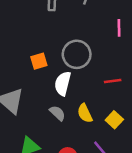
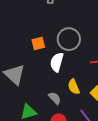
gray semicircle: (57, 113) -> (55, 98), moved

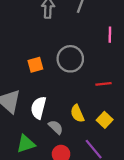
white semicircle: (57, 62) -> (38, 108), moved

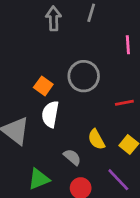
orange square: (35, 65) -> (43, 86), turned -35
white semicircle: (38, 108) -> (50, 114), moved

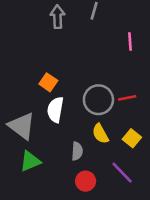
gray circle: (84, 76) -> (98, 100), moved
gray semicircle: (72, 157) -> (77, 151), turned 54
green triangle: (39, 179) -> (30, 161), moved

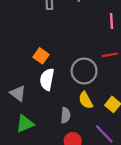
red line: (127, 98) -> (110, 55), moved
gray triangle: (22, 126) -> (18, 93), size x0.7

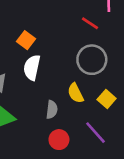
red line: (110, 55) -> (90, 23), moved, turned 42
gray circle: (84, 71) -> (92, 60), moved

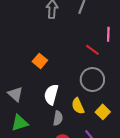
white semicircle: (32, 68) -> (51, 95), moved

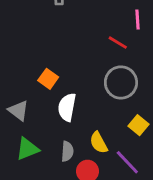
orange square: (40, 61) -> (48, 79), moved
yellow semicircle: (78, 106) -> (99, 143), moved
gray semicircle: (58, 118) -> (67, 151), moved

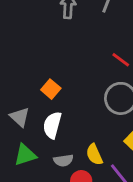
white semicircle: (67, 107) -> (52, 125), moved
gray semicircle: (67, 151) -> (63, 160), turned 72

